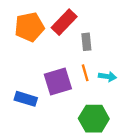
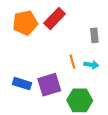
gray rectangle: (86, 42) -> (94, 35), moved
purple square: (58, 81) -> (49, 85), moved

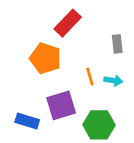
orange pentagon: (25, 23) -> (45, 58), moved, turned 30
blue rectangle: (22, 84) -> (27, 121), moved

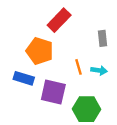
purple square: (61, 105) -> (53, 92), turned 30
blue rectangle: (27, 121) -> (24, 78), moved

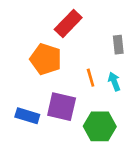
cyan arrow: (99, 70) -> (114, 82), turned -119
blue rectangle: (24, 78) -> (27, 116), moved

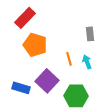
red rectangle: (68, 24) -> (25, 18), moved
purple square: (62, 107) -> (47, 81), turned 30

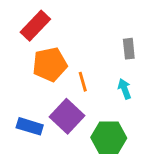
orange pentagon: (35, 45) -> (50, 64), turned -30
orange line: (69, 59) -> (83, 82), moved

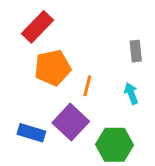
orange line: (83, 82) -> (87, 86), turned 30

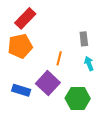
gray rectangle: (136, 51) -> (84, 39), moved
orange pentagon: (53, 68) -> (20, 46), moved

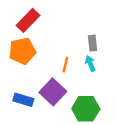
cyan arrow: (89, 64) -> (90, 63), moved

